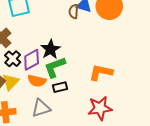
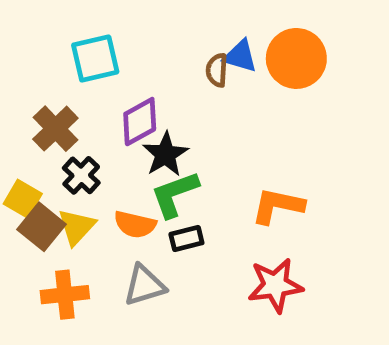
purple diamond: (32, 60) -> (140, 122), moved

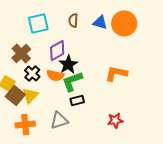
brown semicircle: (217, 70) -> (73, 20), moved
orange L-shape: (278, 206) -> (116, 73), moved
orange semicircle: (135, 224) -> (55, 75), moved
red star: (275, 285) -> (115, 120), size x0.7

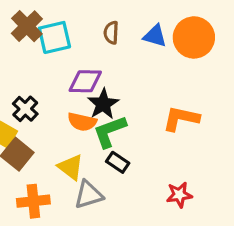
purple diamond: (57, 50) -> (85, 81), turned 30
brown cross: (21, 53) -> (27, 26), moved
black cross: (32, 73) -> (25, 109), moved
yellow triangle: (30, 95) -> (71, 167), moved, turned -36
black rectangle: (77, 100) -> (118, 162), turned 48

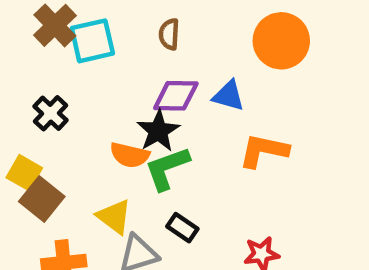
blue triangle: (155, 36) -> (229, 96), moved
purple diamond: (85, 81) -> (176, 96), moved
black cross: (25, 109) -> (51, 113), moved
black rectangle: (118, 162) -> (182, 228), moved

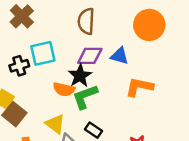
brown semicircle: (169, 34) -> (86, 21), size x1.5
cyan square: (92, 41) -> (43, 53), moved
black cross: (51, 113) -> (19, 66), turned 30

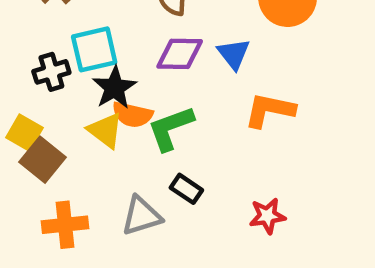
blue triangle: (120, 56) -> (234, 54), turned 36
black star: (80, 76) -> (114, 88), moved
yellow triangle: (55, 124) -> (105, 130), moved

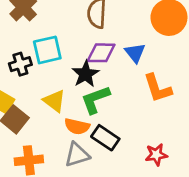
black star: (114, 88) -> (85, 74), moved
orange L-shape: (270, 110) -> (158, 88), turned -120
orange semicircle: (132, 115) -> (77, 126), moved
black rectangle: (186, 189) -> (105, 138), size x1.4

